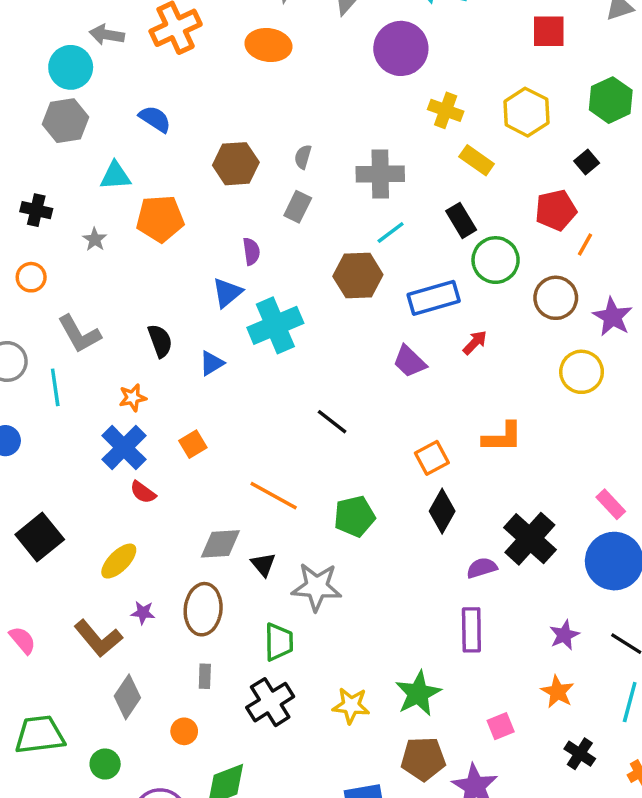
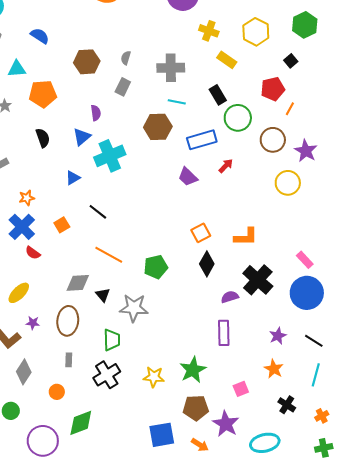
cyan line: (391, 232) -> (177, 102), turned 48
black semicircle: (160, 341) -> (43, 138), moved
black line: (332, 422) -> (98, 212), moved
orange L-shape: (502, 437) -> (246, 237), moved

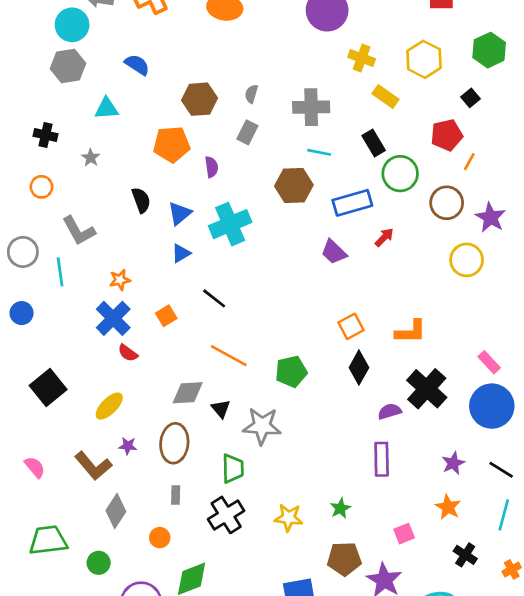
orange pentagon: (43, 94) -> (172, 144), moved
blue triangle: (82, 137) -> (180, 213), moved
green star: (193, 370) -> (340, 508), size x0.6

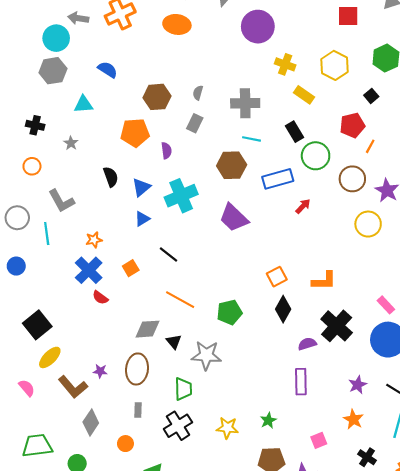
purple trapezoid: (334, 252) -> (234, 218), moved, size x1.4
yellow ellipse: (109, 406) -> (50, 357), moved

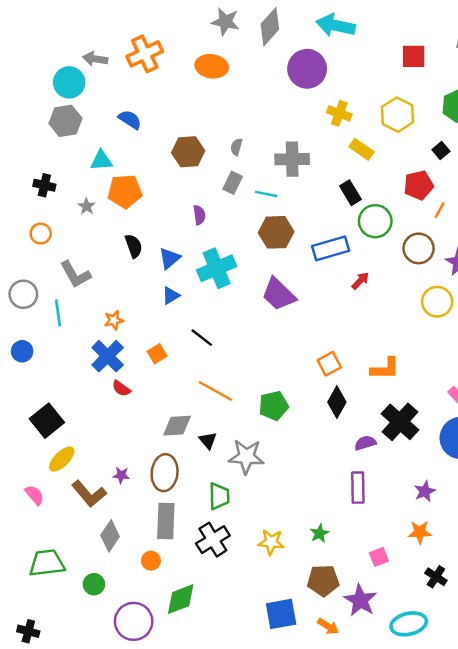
orange pentagon: (135, 133) -> (125, 191), moved
cyan line: (252, 139) -> (266, 194), moved
gray rectangle: (138, 410) -> (166, 521), size x2.0
orange star: (353, 419) -> (420, 532), turned -30

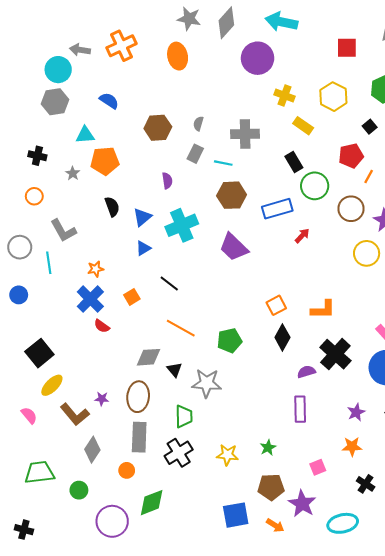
orange ellipse: (212, 66) -> (178, 56), turned 70

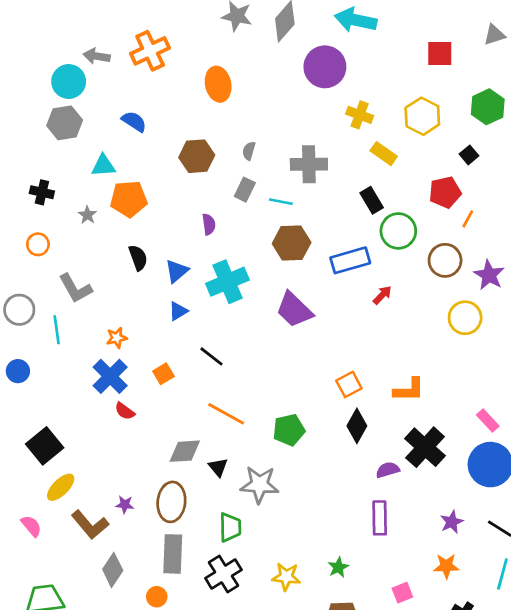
orange ellipse: (178, 56) -> (218, 84), moved

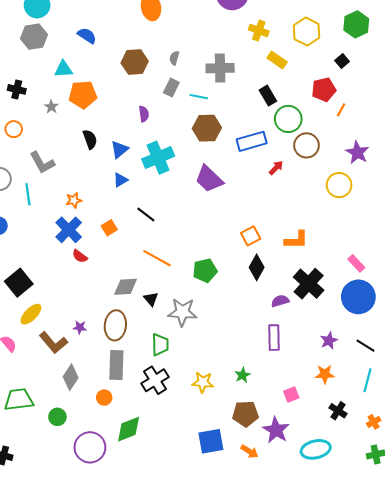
brown circle: (445, 260) -> (307, 145), moved

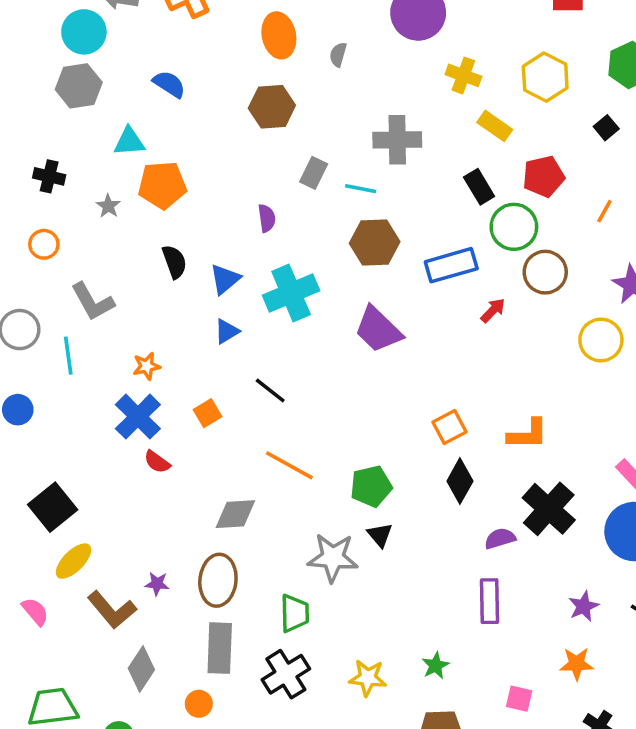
gray semicircle: (174, 58) -> (338, 55), moved
brown hexagon: (135, 62) -> (272, 107), moved
red pentagon: (324, 89) -> (543, 176), moved
black triangle: (151, 299) -> (380, 535), moved
pink square: (291, 394) -> (519, 699), turned 35

